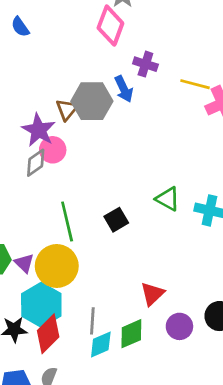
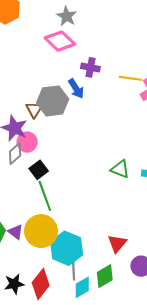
pink diamond: (110, 26) -> (60, 41), turned -60
black square: (116, 220) -> (39, 170), moved
cyan hexagon: (41, 305) -> (67, 248), moved

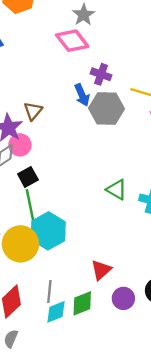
gray hexagon: (53, 101) -> (107, 109), moved
cyan hexagon: (67, 248) -> (48, 231), moved

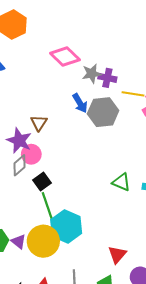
gray star: (84, 15) -> (92, 74), moved, turned 30
purple cross: (101, 74) -> (107, 78), moved

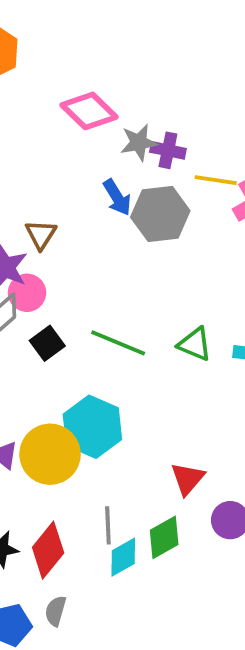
green line: (48, 207) -> (118, 343), moved, turned -48

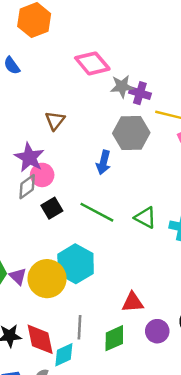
blue arrow: (117, 197) -> (103, 162), moved, turned 40
brown triangle: (41, 234) -> (55, 121), moved
red triangle: (187, 479) -> (133, 302), turned 40
red diamond: (48, 550) -> (40, 339), turned -56
cyan diamond: (123, 557) -> (64, 355), moved

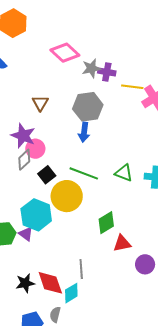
gray hexagon: (131, 133) -> (88, 107), moved
cyan hexagon: (76, 264) -> (36, 215), moved
yellow circle: (47, 279) -> (67, 196), moved
green diamond: (114, 338) -> (106, 223), moved

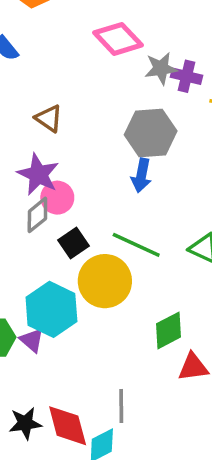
brown triangle: (40, 103) -> (49, 118), moved, turned -30

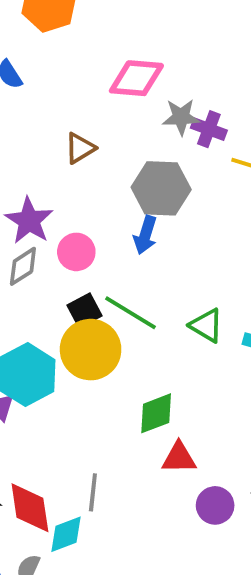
pink diamond: (118, 39) -> (136, 78), turned -48
brown triangle: (49, 118) -> (80, 148), moved, turned 48
pink circle: (57, 198) -> (76, 252), moved
black square: (74, 243) -> (84, 310), moved

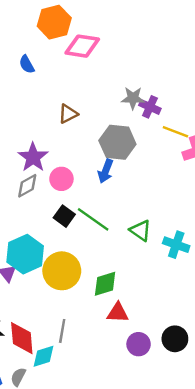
pink diamond: (136, 78) -> (82, 46), moved
black square: (84, 310) -> (64, 216), turned -30
yellow circle: (91, 350) -> (62, 271), moved

